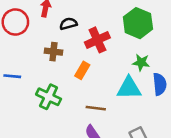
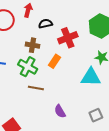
green cross: (49, 97) -> (28, 67), moved
brown line: (96, 108) -> (36, 88), moved

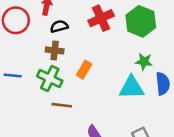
black semicircle: (45, 24) -> (59, 26), moved
red cross: (68, 38) -> (101, 18), moved

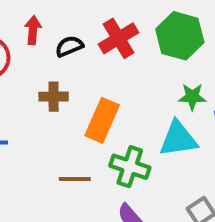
black semicircle: (59, 26) -> (69, 46), moved
orange rectangle: (84, 70) -> (102, 120), size x1.5
green cross: (50, 78) -> (130, 167), moved

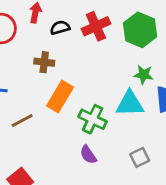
orange rectangle: (102, 120) -> (60, 96), moved
brown line: (75, 179) -> (22, 121), moved, turned -35

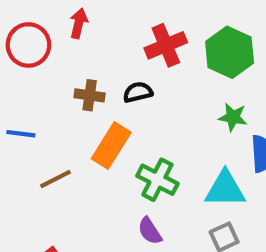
black semicircle: (60, 28) -> (138, 92), moved
cyan triangle: (130, 104) -> (225, 189), moved

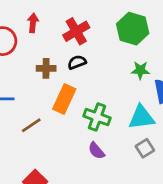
red cross: (166, 45) -> (76, 31), moved

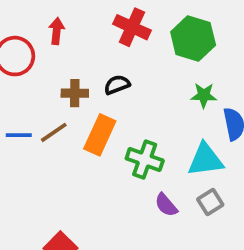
red cross: (76, 31) -> (132, 27), moved, turned -35
brown line: (31, 125) -> (54, 132), moved
purple semicircle: (96, 151) -> (166, 205), moved

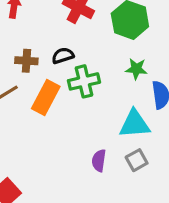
green cross: (145, 159) -> (84, 81), moved, turned -36
purple semicircle: (166, 205) -> (99, 161), turned 45

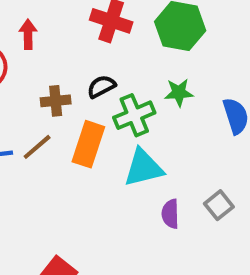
green star: (136, 69) -> (179, 93), moved
cyan triangle: (135, 124) -> (143, 168), moved

